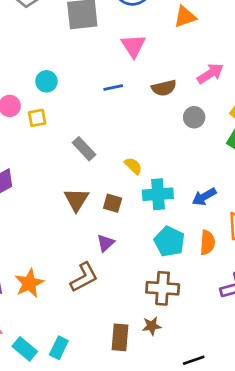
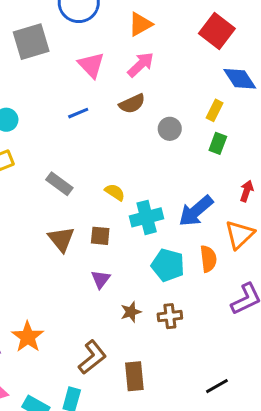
pink arrow: (210, 73) -> (141, 65), moved
blue arrow: (204, 197) -> (196, 211), size x1.4
brown L-shape: (84, 277) -> (92, 357), moved
brown cross: (163, 288) -> (170, 316), size x0.7
brown star: (152, 326) -> (131, 312), moved

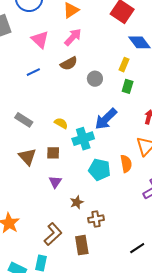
blue arrow: (196, 211) -> (106, 119), moved
brown cross: (170, 316) -> (96, 219), moved

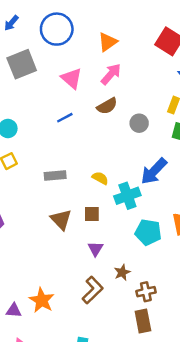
gray rectangle: (24, 120) -> (55, 176), turned -36
brown L-shape: (53, 234) -> (93, 290), moved
brown rectangle: (82, 245) -> (143, 321), moved

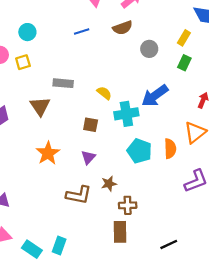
brown triangle: (61, 220) -> (40, 106), moved
brown L-shape: (93, 290) -> (79, 195), turned 45
orange star: (42, 300) -> (48, 153), moved

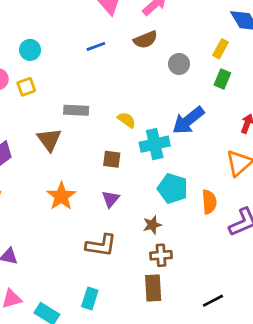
orange semicircle: (170, 149) -> (209, 202), moved
brown star: (109, 184) -> (152, 225), moved
cyan rectangle: (59, 245) -> (90, 298), moved

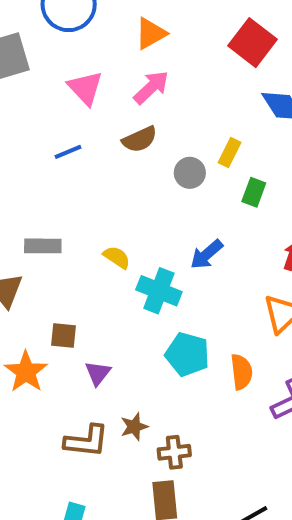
yellow rectangle: (221, 49) -> (230, 153), moved
blue arrow: (188, 120) -> (206, 254), size x0.7
cyan cross: (155, 144) -> (159, 291), turned 36
brown square: (112, 159) -> (64, 336), moved
brown star: (152, 225) -> (134, 427), moved

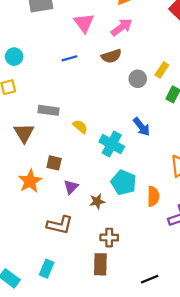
blue arrow: (206, 254) -> (142, 127), turned -96
yellow semicircle: (117, 257) -> (80, 127), moved
brown star: (134, 427) -> (97, 201), moved

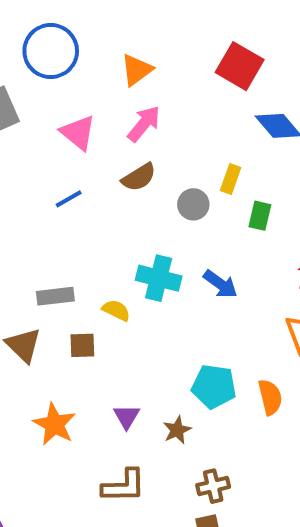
cyan cross: (112, 144) -> (159, 278), moved
brown square: (54, 163) -> (82, 345), moved

